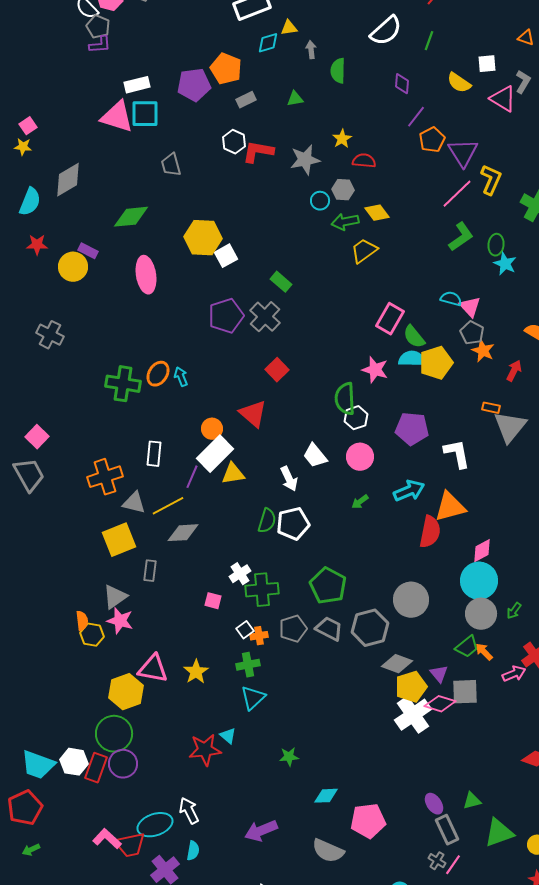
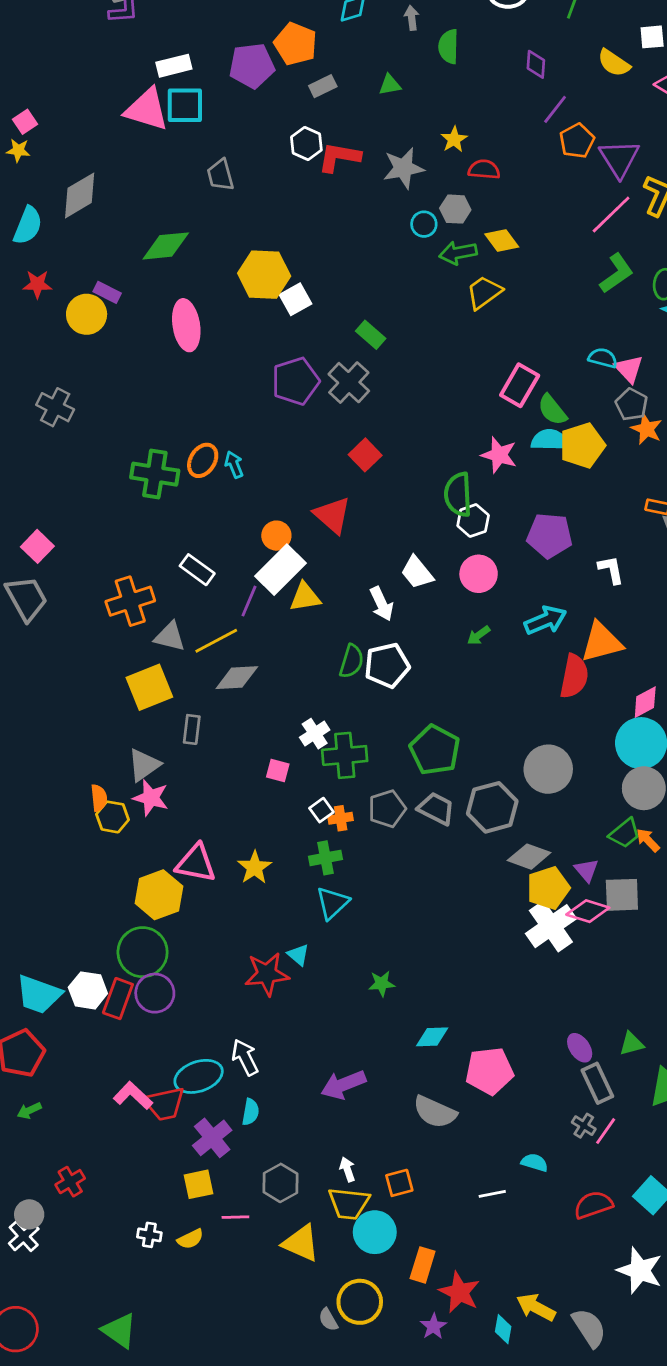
white rectangle: (154, 454) -> (197, 570), turned -60
white L-shape: (457, 454) -> (611, 570), size x0.7

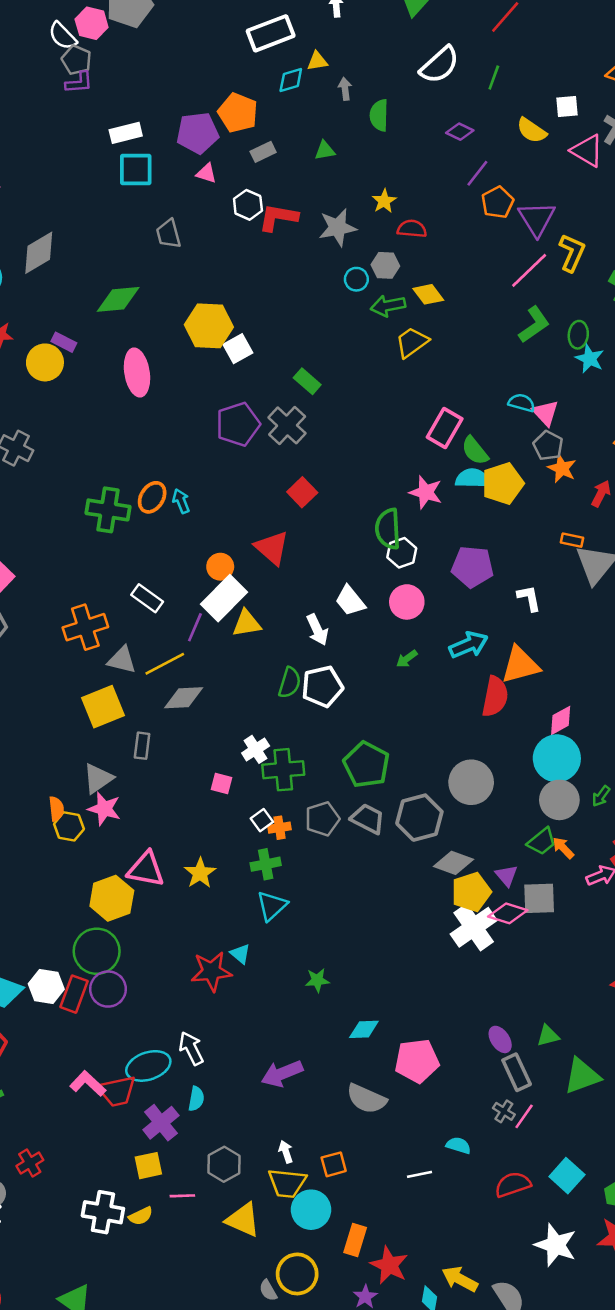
purple diamond: (536, 64) -> (460, 132), turned -68
pink triangle: (147, 109) -> (206, 173), moved, size x0.5
white cross: (149, 1235) -> (103, 1212), size x1.8

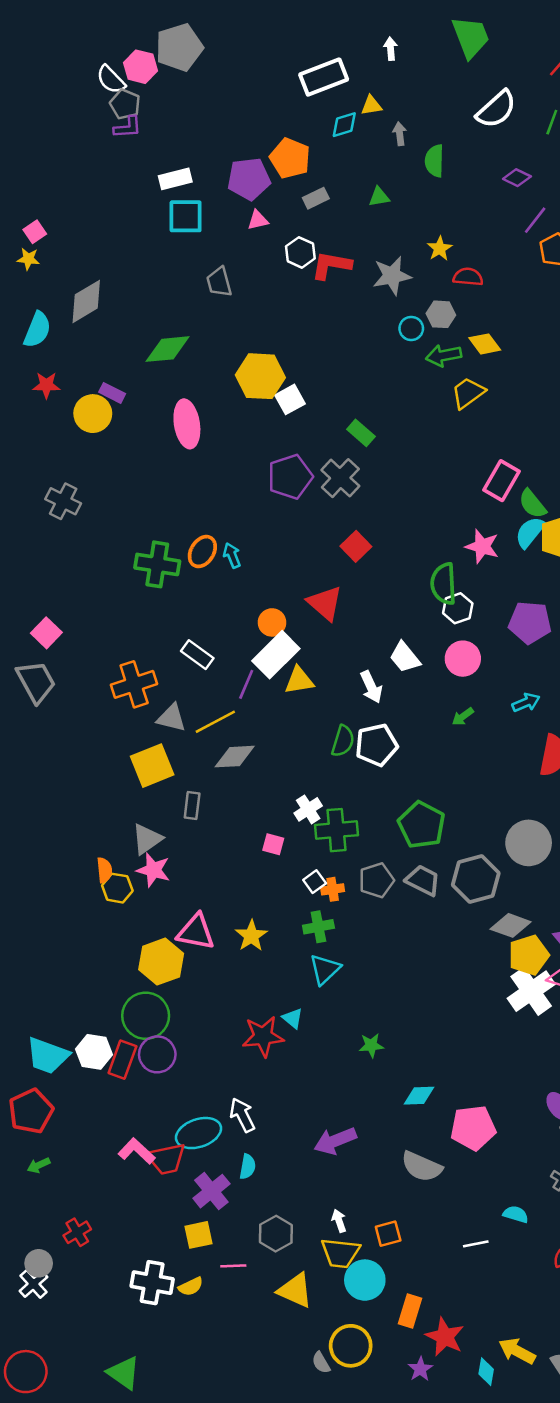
pink triangle: (206, 173) -> (258, 220), turned -30
cyan semicircle: (472, 478) -> (530, 532), turned -52
cyan arrow: (469, 645) -> (526, 702), size x0.7

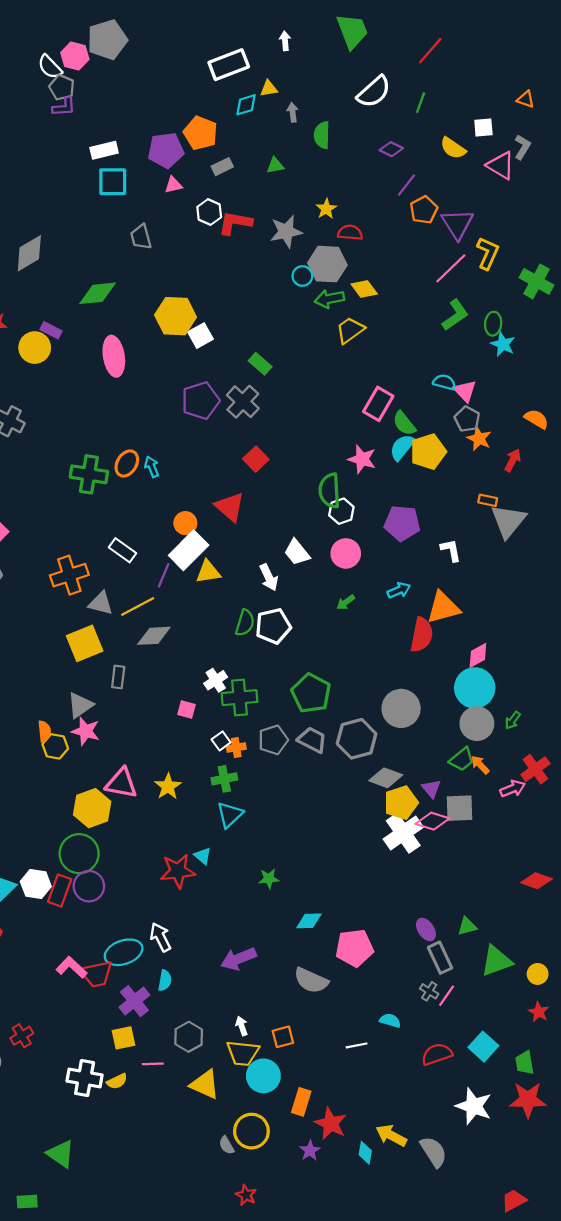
gray hexagon: (441, 314) -> (327, 264), size x1.6

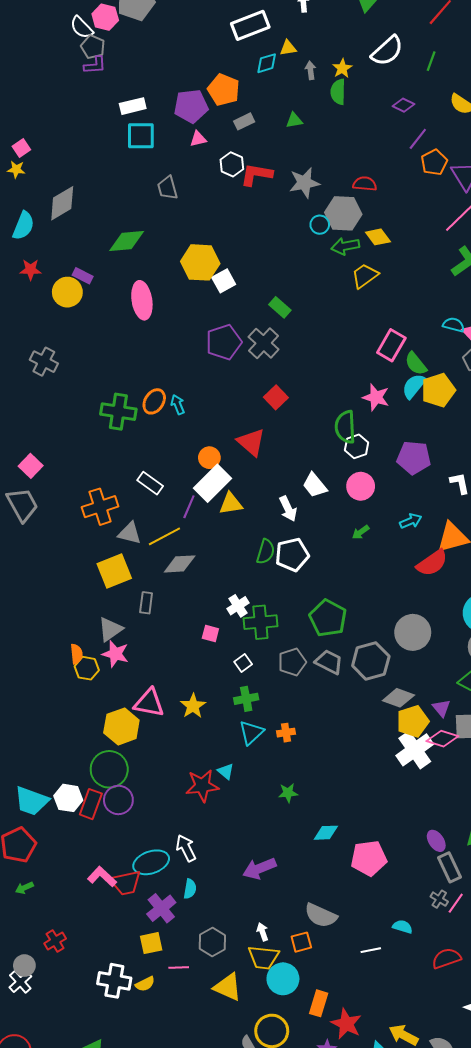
yellow star: (326, 209) -> (342, 68), moved
red semicircle: (422, 635) -> (432, 563), turned 44
orange cross: (236, 747) -> (286, 733), moved
gray semicircle: (311, 980) -> (321, 915), moved

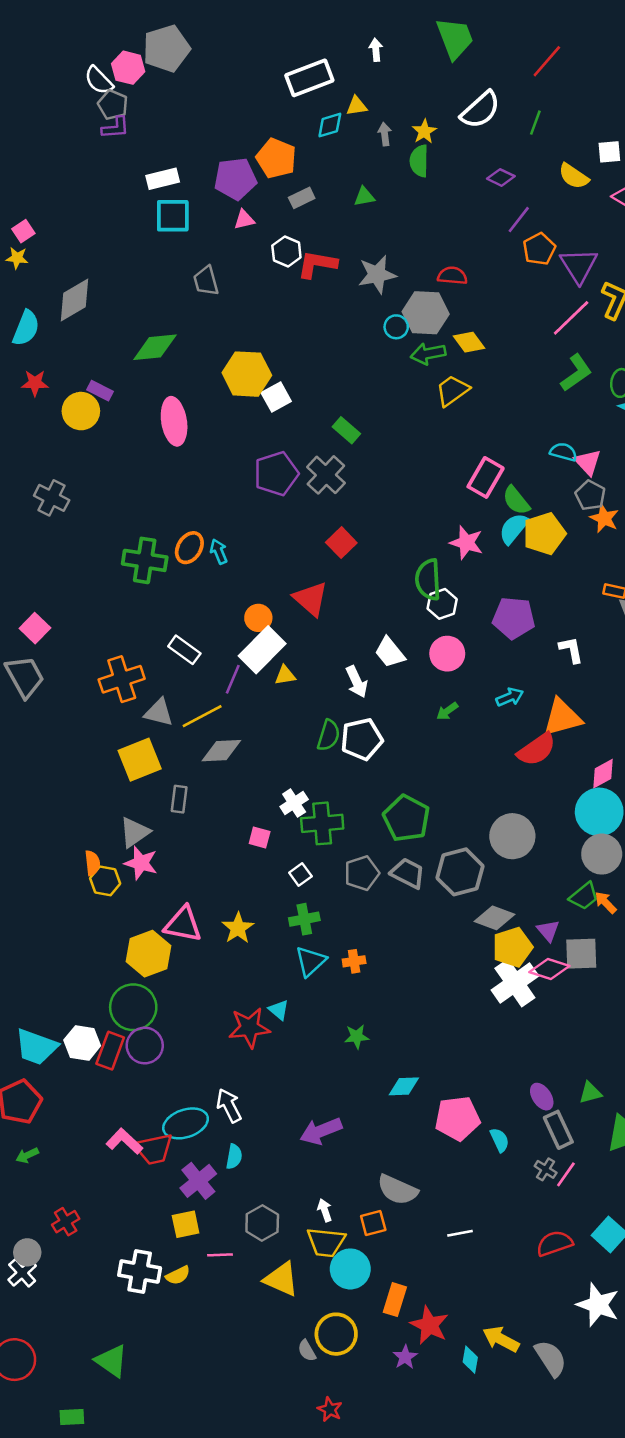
yellow triangle: (231, 504) -> (285, 675), size x0.7
cyan semicircle: (403, 927) -> (500, 1140), moved, turned 48

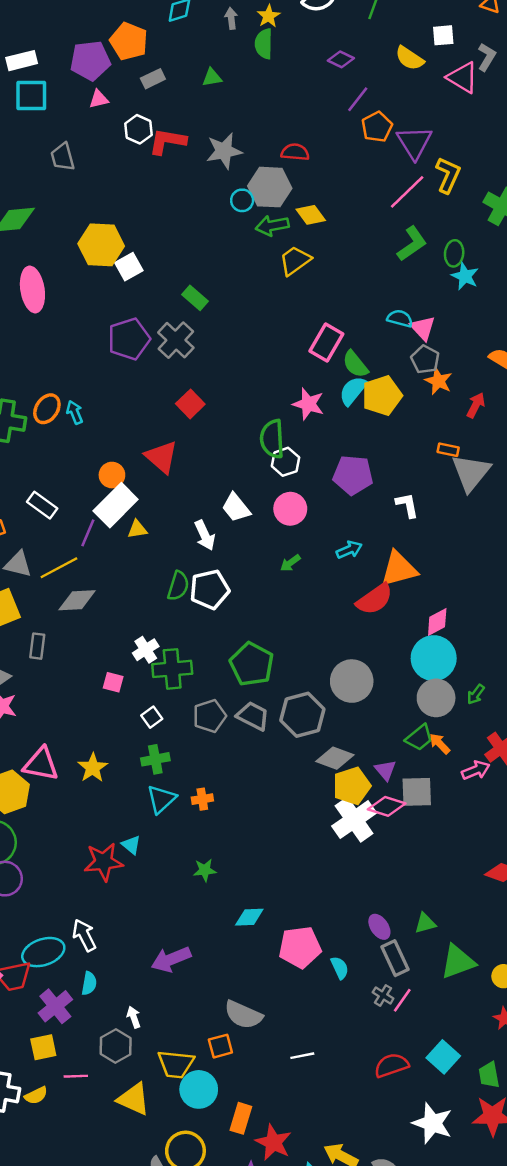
white arrow: (325, 1210) -> (134, 1017), moved

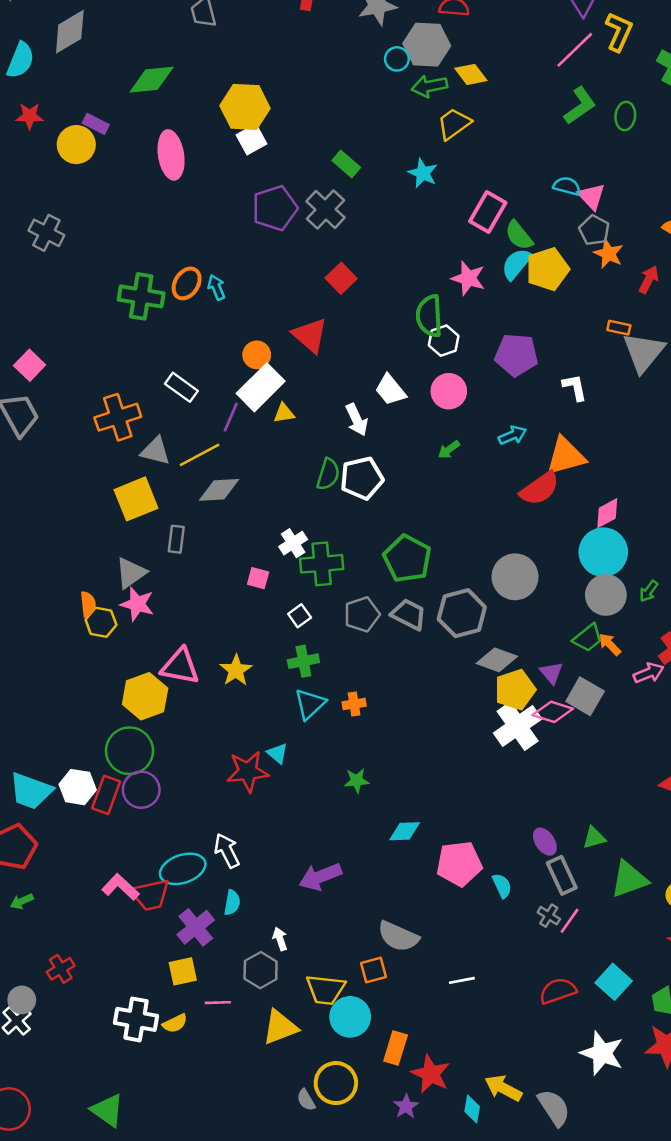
white square: (129, 267) -> (252, 139), moved
cyan star: (465, 276) -> (423, 173), moved
gray square: (417, 792) -> (585, 696), turned 32
yellow triangle: (134, 1099) -> (280, 1027), turned -45

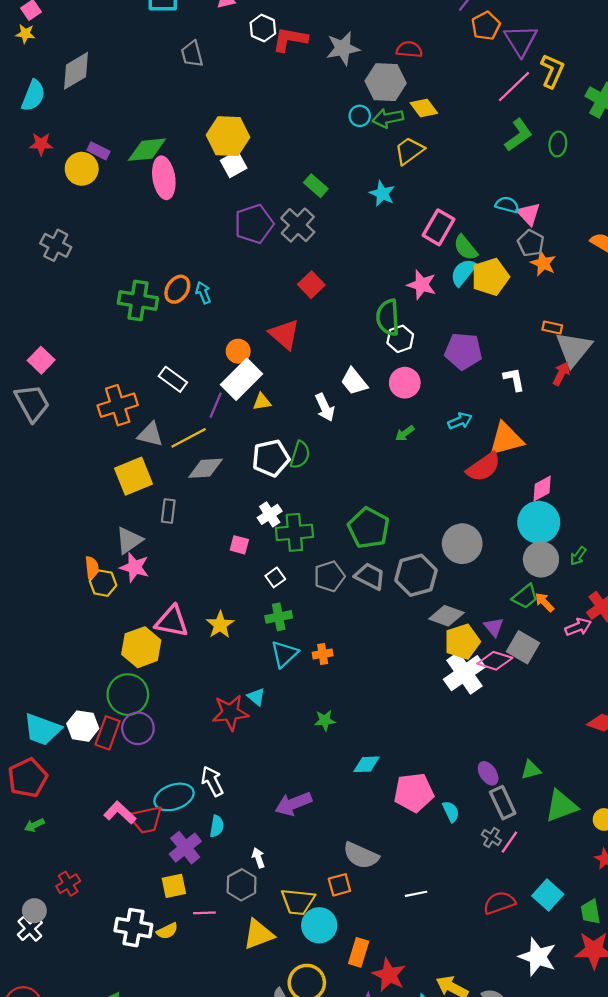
cyan circle: (397, 59) -> (360, 116), moved
green diamond: (152, 80) -> (147, 150), moved
red arrow: (649, 280) -> (561, 374), moved
white pentagon: (362, 478) -> (271, 458), moved

